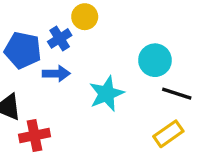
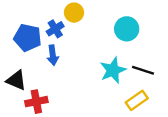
cyan circle: (155, 60) -> (127, 29), moved
blue arrow: (56, 74) -> (53, 55), turned 84
cyan star: (106, 94) -> (113, 70), moved

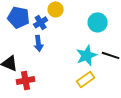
blue pentagon: (28, 38) -> (19, 17), moved
yellow rectangle: (137, 100) -> (86, 79), moved

